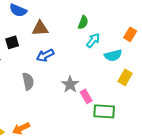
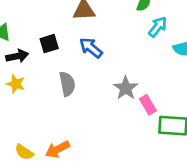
black square: (12, 42) -> (49, 44), moved
blue arrow: (45, 55) -> (91, 48), turned 66

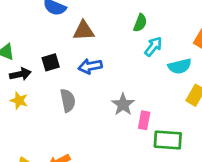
blue arrow: (91, 48) -> (90, 66), turned -50
pink rectangle: (148, 105) -> (144, 120), turned 42

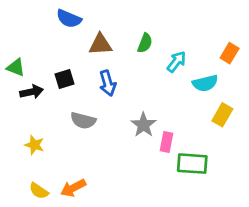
green semicircle: (140, 23) -> (145, 43), moved
blue arrow: (90, 66) -> (108, 83), turned -95
yellow star: (19, 100) -> (34, 145), moved
gray semicircle: (68, 100) -> (83, 121), turned 115

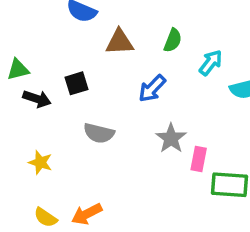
green triangle: (16, 67) -> (18, 70), turned -36
blue arrow: (108, 83) -> (152, 88), moved, turned 60
black arrow: (32, 92) -> (37, 99), turned 30

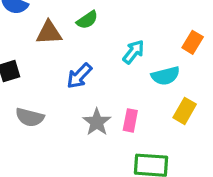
green semicircle: (173, 40) -> (87, 20), moved, turned 35
pink rectangle: (199, 159) -> (130, 120), moved

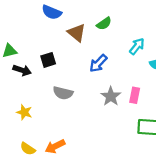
brown triangle: (49, 33) -> (77, 33), turned 42

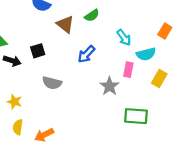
cyan arrow: (137, 46) -> (124, 38), turned 105
pink rectangle: (135, 95) -> (128, 70), moved
gray star: (111, 96) -> (110, 86), moved
yellow semicircle: (28, 149) -> (18, 127), moved, turned 64

